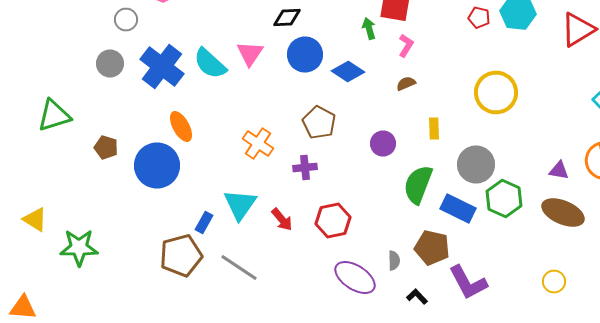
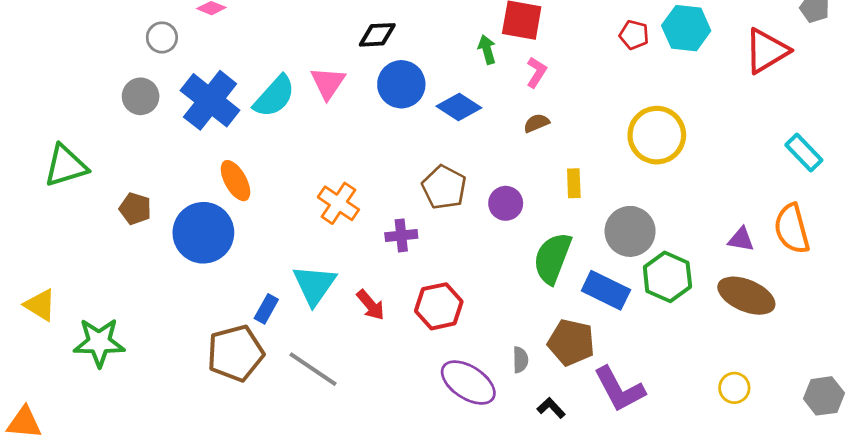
cyan semicircle: (210, 64) -> (274, 96), turned -90
brown pentagon: (319, 122) -> (444, 187), moved

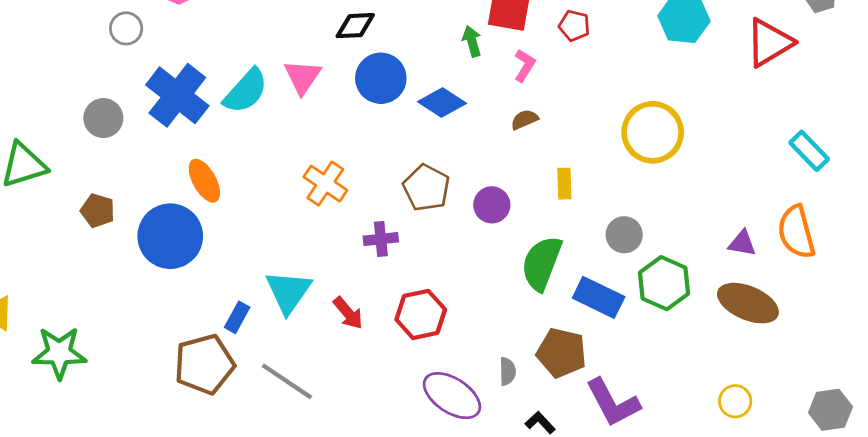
red pentagon: (634, 35) -> (574, 26), moved
gray circle: (141, 96) -> (103, 118), moved
orange cross: (338, 203) -> (325, 184), moved
gray circle: (630, 231) -> (624, 235), size x0.7

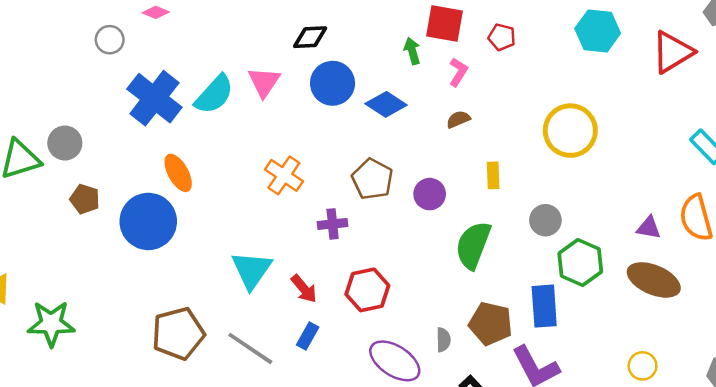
gray circle: (103, 118) -> (65, 143), moved
blue rectangle: (599, 297) -> (544, 306), moved, turned 60
blue rectangle: (237, 317) -> (308, 336), moved

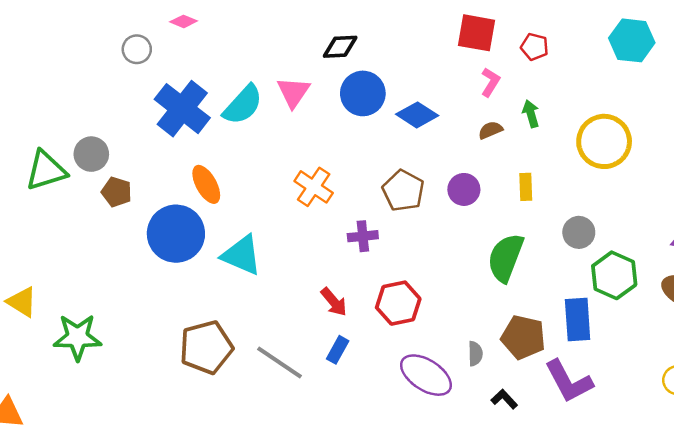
green arrow: (412, 51) -> (531, 114), moved
purple circle: (430, 194) -> (464, 189), moved
brown pentagon: (85, 199) -> (117, 192), moved
cyan triangle: (252, 270) -> (242, 255), moved, turned -42

